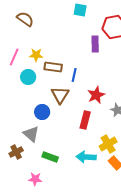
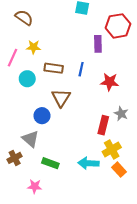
yellow star: (36, 55) -> (34, 47), moved
blue line: (74, 75) -> (81, 69), moved
red star: (96, 95) -> (110, 82), moved, turned 30
red rectangle: (85, 120) -> (103, 125), moved

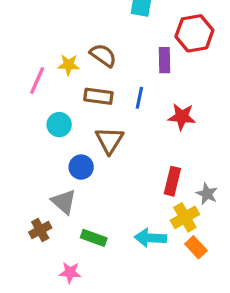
brown semicircle: (24, 17) -> (103, 55), moved
cyan circle: (27, 79) -> (59, 125), moved
gray star: (121, 114) -> (207, 194), moved

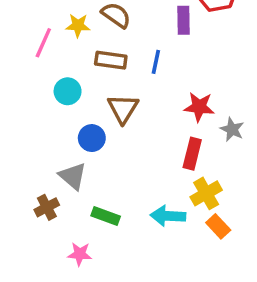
red star: (182, 117) -> (199, 107), moved
gray star: (207, 194) -> (232, 129), moved

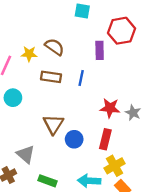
cyan circle: (68, 91) -> (13, 98), moved
brown triangle: (123, 109) -> (53, 124), moved
gray star: (232, 129) -> (133, 113), moved
blue circle: (92, 138) -> (74, 139), moved

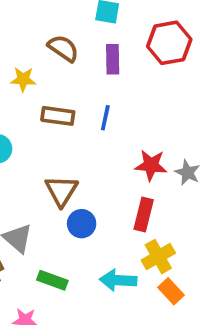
brown semicircle: (55, 47) -> (63, 48), moved
purple rectangle: (100, 50) -> (113, 59), moved
blue circle: (74, 139) -> (82, 224), moved

